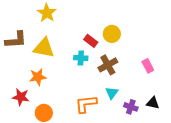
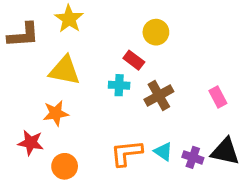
yellow circle: (112, 34) -> (156, 32), moved
brown L-shape: (16, 40) -> (23, 35), moved
cyan triangle: (112, 93) -> (163, 152), moved, turned -32
black triangle: (153, 103) -> (225, 152), size x1.5

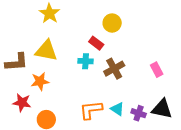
brown L-shape: (23, 35) -> (17, 62), moved

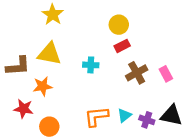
red rectangle: (96, 43) -> (122, 46), moved, turned -64
brown cross: (114, 69) -> (137, 73), moved
cyan triangle: (117, 109) -> (124, 115), turned 48

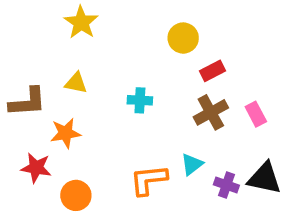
red rectangle: (122, 46) -> (213, 71), moved
yellow triangle: (49, 54) -> (76, 83), size x0.6
cyan triangle: (124, 115) -> (192, 164), moved

